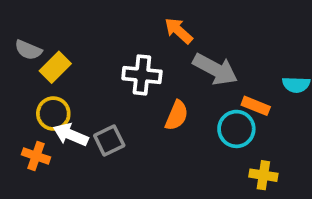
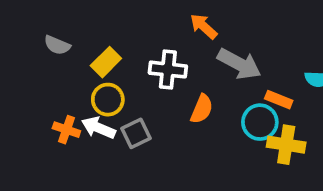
yellow rectangle: (55, 67) -> (106, 62), moved
yellow circle: (53, 114) -> (108, 100), moved
orange cross: (36, 156) -> (66, 130), moved
yellow cross: (263, 175) -> (286, 145), moved, size x1.4

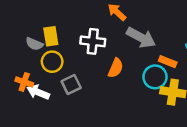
gray semicircle: (57, 45) -> (34, 44), moved
yellow rectangle: (106, 62) -> (51, 36), turned -54
white arrow: (98, 128) -> (38, 92), moved

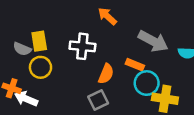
gray arrow: (141, 38) -> (153, 41), moved
orange rectangle: (168, 62) -> (135, 65), moved
gray square: (71, 85) -> (98, 100), moved

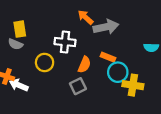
yellow rectangle: (39, 41) -> (20, 29), moved
gray arrow: (153, 41) -> (106, 27), moved, turned -40
yellow circle: (40, 67) -> (45, 62), moved

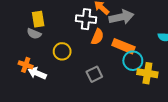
white cross: (65, 42) -> (86, 19), moved
orange rectangle: (108, 57) -> (123, 46), size x1.5
orange semicircle: (84, 65) -> (97, 37), moved

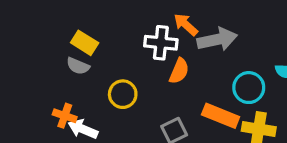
yellow rectangle: (38, 19) -> (85, 43), turned -49
orange rectangle: (123, 46) -> (221, 116), moved
cyan circle: (133, 61) -> (249, 88), moved

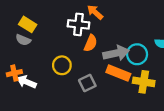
gray arrow: (217, 39) -> (116, 53), moved
yellow circle: (123, 94) -> (62, 65), moved
orange cross: (65, 116) -> (14, 73), turned -32

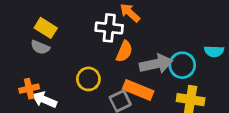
orange rectangle: (118, 73) -> (138, 90), moved

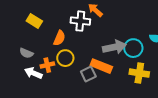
gray semicircle: (40, 47) -> (26, 53), moved
orange semicircle: (124, 51) -> (59, 38), moved
orange cross: (29, 89) -> (47, 65), moved

